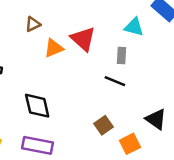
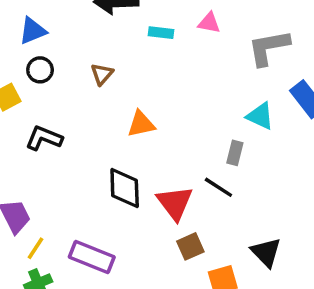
brown triangle: (33, 24) -> (102, 74), moved, turned -35
red triangle: (83, 39) -> (175, 203), moved
black diamond: (37, 106) -> (125, 188), moved

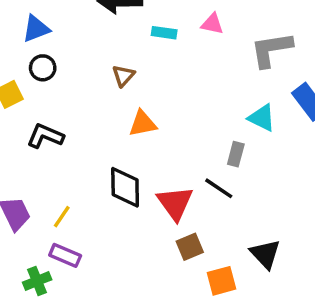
brown triangle: (102, 74) -> (123, 76), moved
yellow line: (35, 248) -> (62, 217), moved
purple rectangle: (92, 257) -> (65, 255), moved, size x0.7

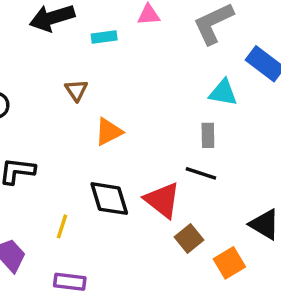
yellow line: (62, 217) -> (62, 226), moved

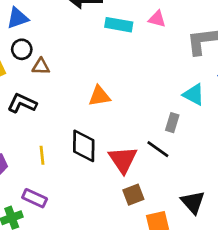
cyan rectangle: (104, 37) -> (119, 25), size x1.4
brown triangle: (76, 90) -> (41, 66), moved, turned 48
yellow line: (62, 226) -> (42, 155), turned -42

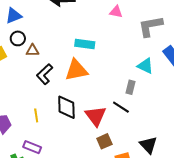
cyan rectangle: (119, 25) -> (85, 44), moved
orange triangle: (99, 96) -> (76, 70), size x1.4
black L-shape: (22, 103) -> (45, 74), moved, turned -65

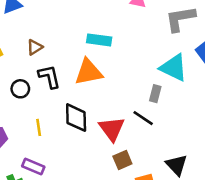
black circle: (18, 38) -> (20, 89), moved
brown triangle: (32, 50) -> (35, 47), turned -32
cyan triangle: (145, 66) -> (174, 68), size x1.4
black L-shape: (45, 74) -> (49, 77), turned 120

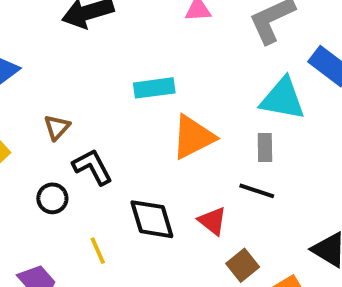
orange triangle: (88, 72) -> (193, 137), moved
red triangle: (112, 129) -> (213, 221), size x0.7

